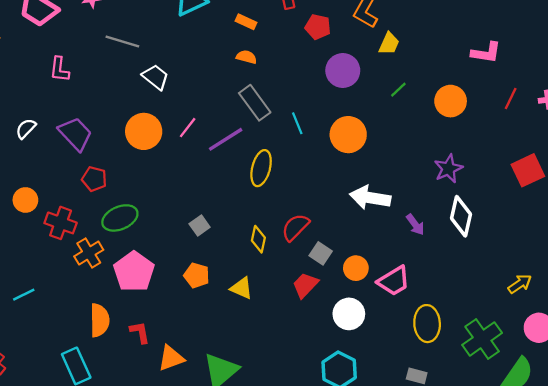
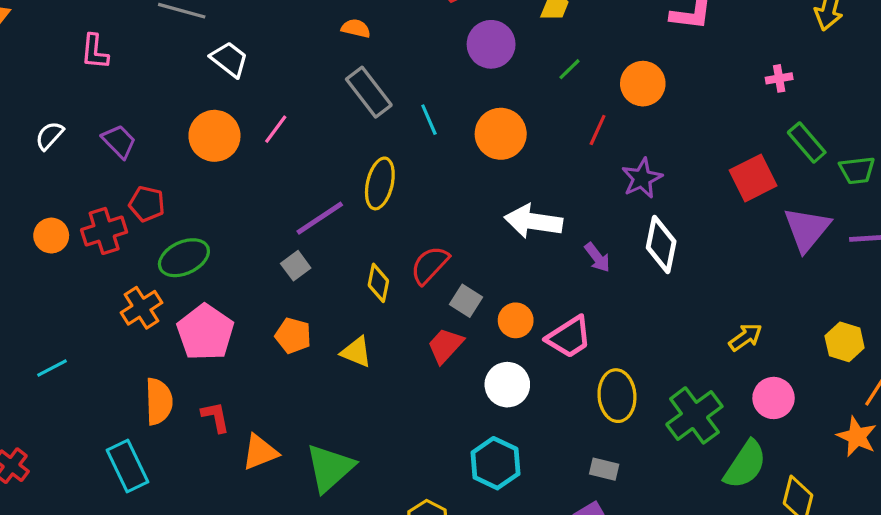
red line: (511, 99) -> (598, 130), moved
purple trapezoid: (75, 134) -> (119, 141), size x0.7
purple line: (226, 139) -> (320, 218), moved
red cross: (61, 223) -> (104, 231), moved, turned -36

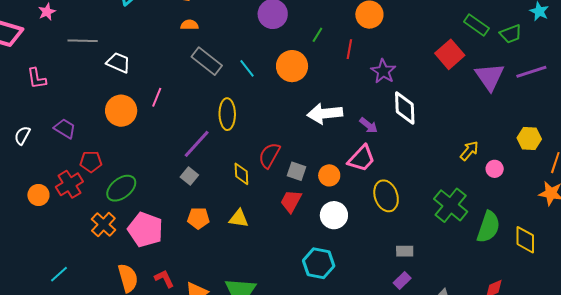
green line: (570, 69) -> (317, 35), moved
pink trapezoid: (569, 337) -> (361, 159), moved
yellow ellipse: (617, 396) -> (386, 196), moved
pink circle: (774, 398) -> (495, 169), moved, size x0.7
cyan hexagon: (495, 463) -> (319, 263), moved

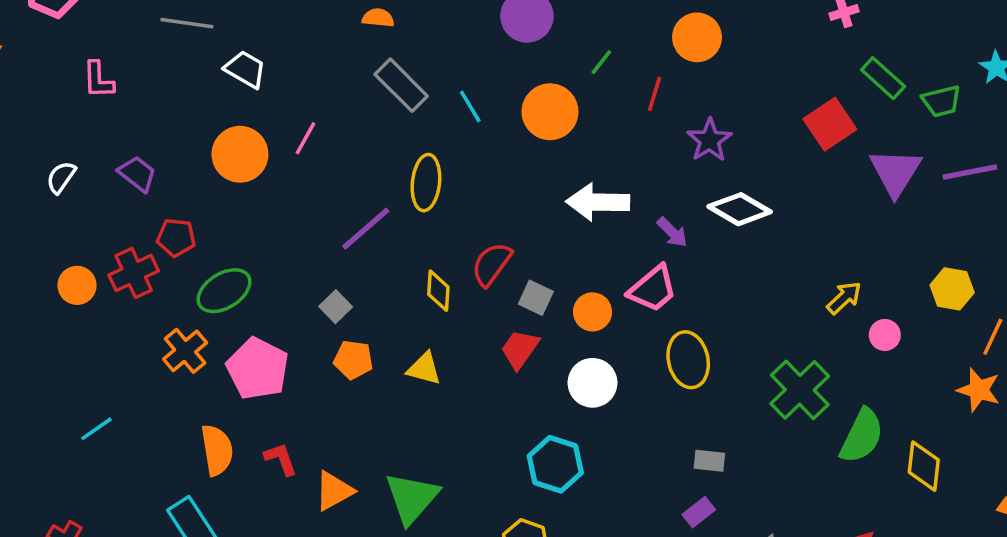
white diamond: (405, 108) -> (740, 209), turned -64
gray square: (189, 176) -> (336, 307), moved

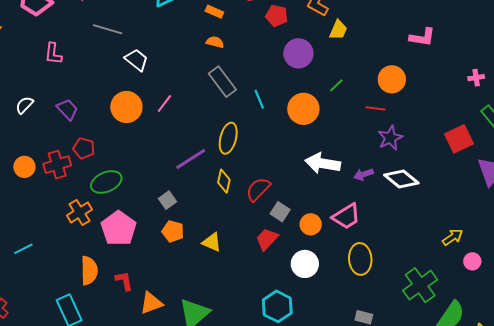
red line: (655, 94) -> (375, 108), moved, turned 72
purple arrow: (672, 232) -> (364, 174), moved, turned 108
yellow diamond: (438, 291) -> (224, 181), moved

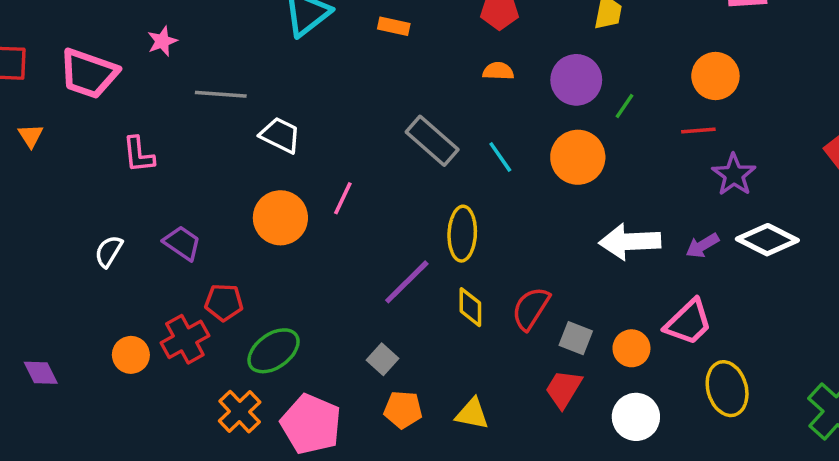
orange semicircle: (215, 42) -> (498, 71), moved
purple circle: (298, 53) -> (576, 80), moved

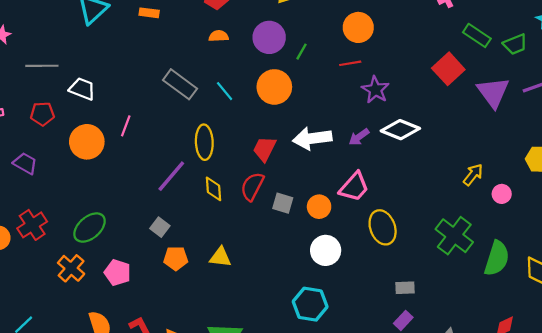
red pentagon: (224, 302) -> (42, 114), moved
red trapezoid: (564, 389) -> (265, 149), moved
pink pentagon: (311, 424) -> (118, 273), size x0.7

